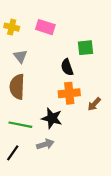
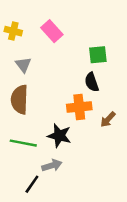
pink rectangle: (45, 27) -> (52, 31), turned 30
black semicircle: (67, 67) -> (92, 82), moved
black line: (13, 153) -> (32, 184), moved

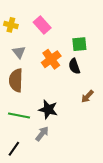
orange cross: (79, 107) -> (51, 59), moved, turned -30
gray arrow: (52, 166) -> (42, 134), turned -35
black line: (32, 184) -> (14, 149), moved

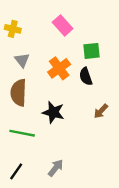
pink rectangle: (42, 25) -> (63, 25), moved
black star: (48, 109) -> (53, 112), moved
gray arrow: (42, 134) -> (56, 168), moved

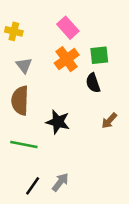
orange cross: (59, 68) -> (67, 59), moved
black line: (16, 171) -> (33, 186), moved

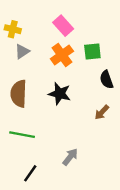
gray triangle: (24, 65) -> (22, 51), moved, turned 35
black semicircle: (93, 83) -> (106, 80), moved
black star: (58, 122) -> (60, 94), moved
gray arrow: (60, 182) -> (70, 157), moved

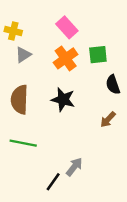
black line: (30, 173) -> (53, 182), moved

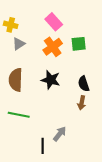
black semicircle: (113, 85) -> (84, 84), moved
brown arrow: (108, 119) -> (82, 103), moved, turned -32
black line: (53, 182) -> (43, 146), turned -35

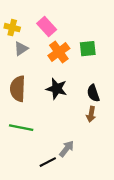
pink rectangle: (54, 22) -> (47, 26), moved
black line: (43, 146) -> (48, 162), turned 63

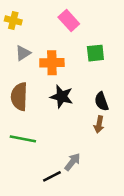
pink rectangle: (47, 26) -> (69, 20), moved
yellow cross: (12, 28) -> (13, 20), moved
orange cross: (59, 52) -> (52, 63), moved, turned 35

